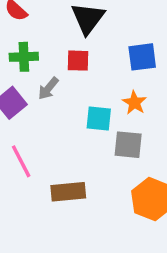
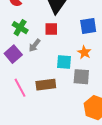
green cross: (24, 57) -> (20, 28), turned 35
brown rectangle: (68, 192) -> (46, 85), moved

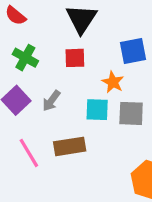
gray arrow: (35, 45) -> (51, 101), moved
orange star: (84, 52) -> (113, 82), moved
gray square: (81, 77) -> (131, 113), moved

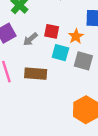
red square: (75, 58) -> (52, 31), moved

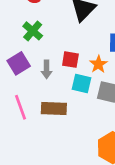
gray arrow: (30, 39) -> (47, 69), turned -48

